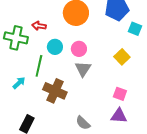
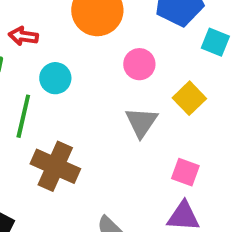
pink circle: (79, 49) -> (139, 64), moved
gray triangle: (83, 69) -> (141, 122), moved

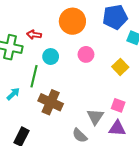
pink circle: (139, 64) -> (86, 54), moved
gray triangle: (141, 122) -> (95, 117), moved

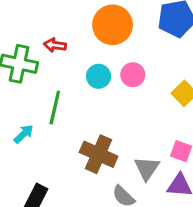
cyan circle: (51, 57) -> (99, 76), moved
brown cross: (51, 102) -> (99, 154), moved

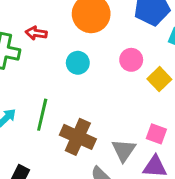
pink circle: (133, 75) -> (131, 60), moved
green line: (55, 107) -> (42, 115), moved

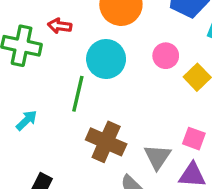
cyan circle: (78, 63) -> (106, 59), size x1.5
green line: (42, 115) -> (78, 94), moved

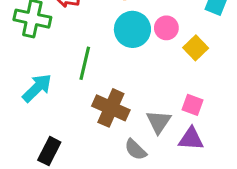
cyan circle: (106, 59) -> (132, 29), moved
cyan arrow: (27, 120) -> (37, 88), size x1.5

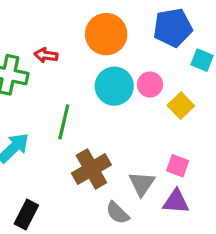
brown cross: (111, 108) -> (91, 169), turned 36

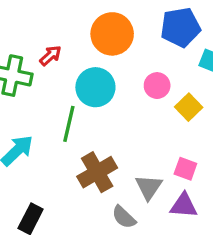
red arrow: (46, 55) -> (50, 56), turned 130
cyan circle: (114, 86) -> (95, 87), moved

